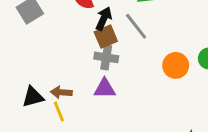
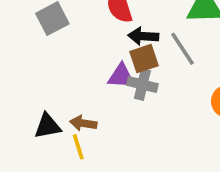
black arrow: (104, 19) -> (143, 36), turned -115
purple triangle: (105, 89) -> (121, 76), moved

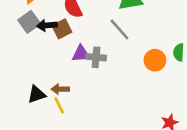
black arrow: (143, 36) -> (47, 25), moved
brown square: (144, 59) -> (62, 29), moved

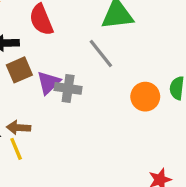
brown square: (62, 29) -> (19, 70), moved
purple triangle: (81, 54) -> (49, 83), turned -42

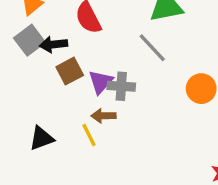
brown arrow: (19, 128) -> (104, 116), moved
yellow line: (16, 149) -> (89, 135), moved

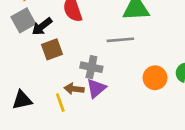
black arrow: (53, 44) -> (42, 26), turned -40
gray line: (152, 48) -> (120, 40), turned -60
purple triangle: (101, 82) -> (96, 88), moved

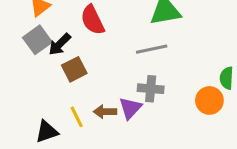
gray cross: (91, 67) -> (151, 89), moved
orange circle: (155, 78) -> (209, 100), moved
yellow line: (60, 103) -> (77, 117), moved

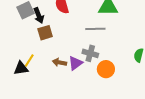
black arrow: (60, 44) -> (39, 15), turned -77
orange circle: (209, 100) -> (106, 69), moved
yellow line: (77, 117) -> (29, 61), moved, turned 48

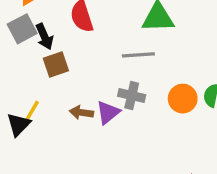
black triangle: (21, 68) -> (19, 125), turned -35
orange circle: (106, 69) -> (183, 99), moved

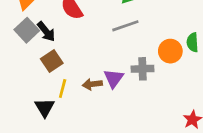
brown square: (56, 65) -> (52, 61), moved
gray cross: (132, 96) -> (143, 69), moved
yellow line: (32, 111) -> (63, 88), moved

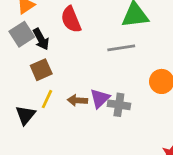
gray cross: (143, 69) -> (119, 105), moved

